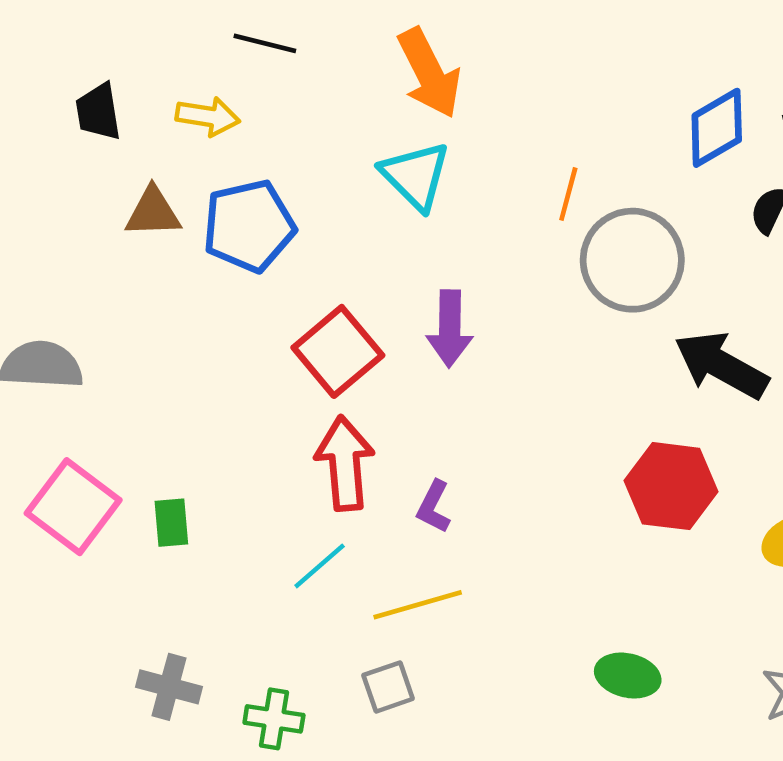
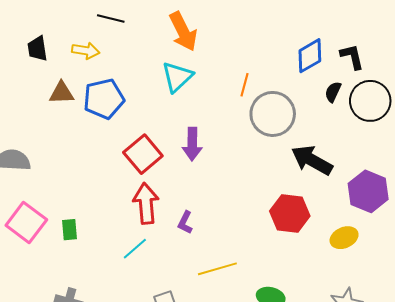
cyan triangle: (415, 176) -> (177, 77), turned 32
yellow line: (418, 605) -> (217, 269), moved

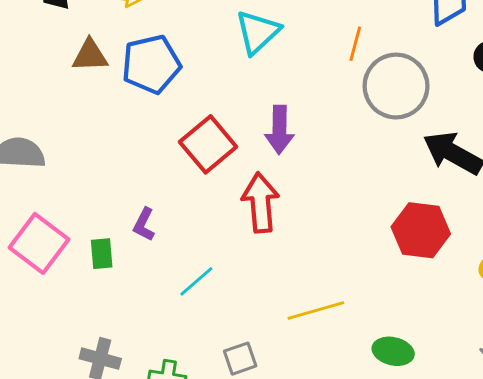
red arrow: (146, 203) -> (260, 203), moved
purple L-shape: (185, 223) -> (144, 224), moved

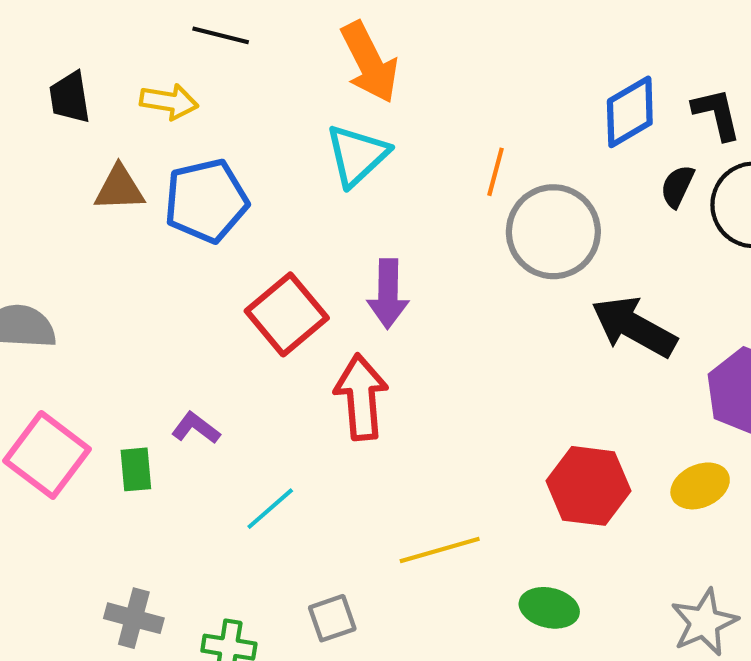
purple L-shape: (144, 224) -> (196, 428), turned 100
red hexagon: (421, 230) -> (588, 486), moved

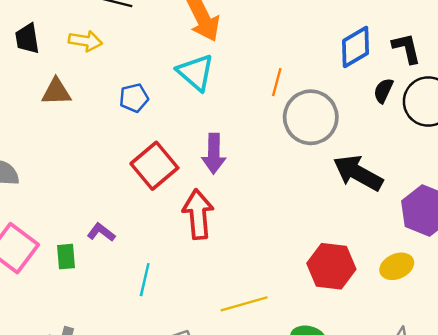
cyan triangle: (357, 155) -> (196, 72), turned -36
blue pentagon: (206, 201) -> (134, 98), moved, size x0.6
cyan line: (270, 509) -> (145, 280), turned -36

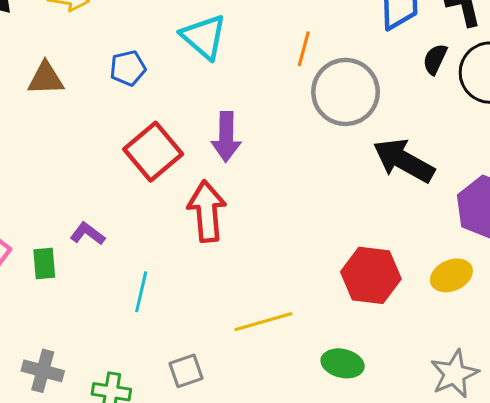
brown triangle: (56, 92) -> (46, 79), moved

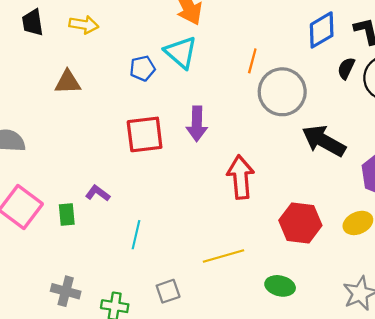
blue pentagon: (128, 68) -> (142, 68), moved
red square: (153, 152) -> (145, 134), turned 33
red arrow: (207, 211) -> (241, 177), moved

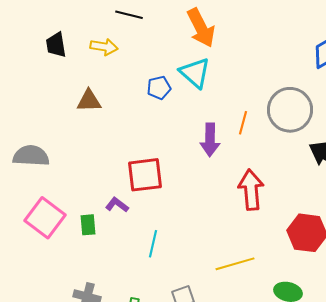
orange line: (252, 61) -> (243, 123), moved
red square: (145, 134) -> (145, 175), moved

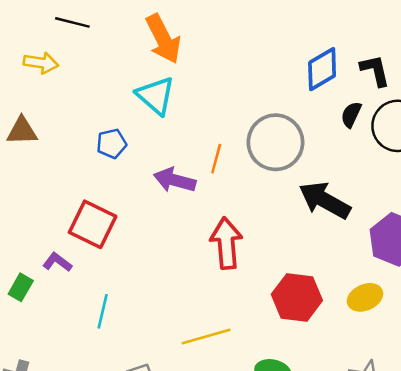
blue pentagon: (159, 88) -> (112, 144), moved
purple arrow: (210, 140) -> (175, 180), turned 104
red square: (145, 175) -> (93, 224), turned 33
green rectangle: (88, 225) -> (21, 287), turned 35

